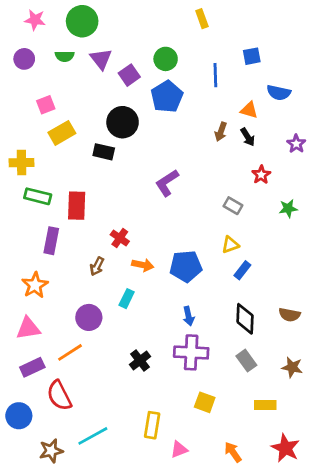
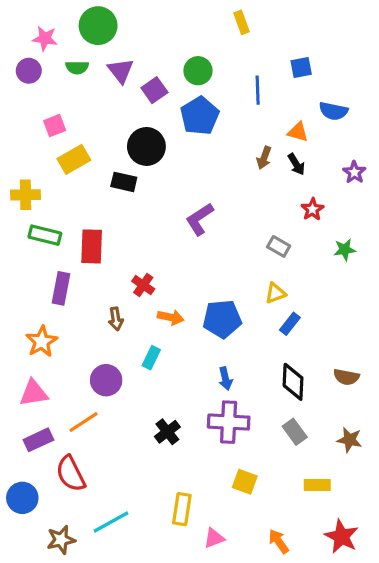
pink star: (35, 20) -> (45, 38), moved
brown arrow: (97, 266) -> (116, 319), turned -36

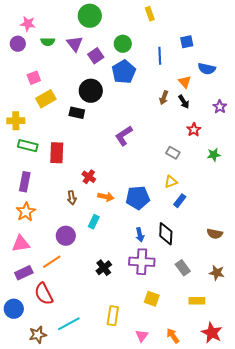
green circle: (98, 26) -> (90, 16), moved
orange triangle: (298, 132) -> (185, 82), turned 32
purple rectangle: (61, 288) -> (25, 182), moved
black diamond: (293, 382) -> (166, 234), moved
pink triangle: (214, 538) -> (142, 336), moved, turned -32

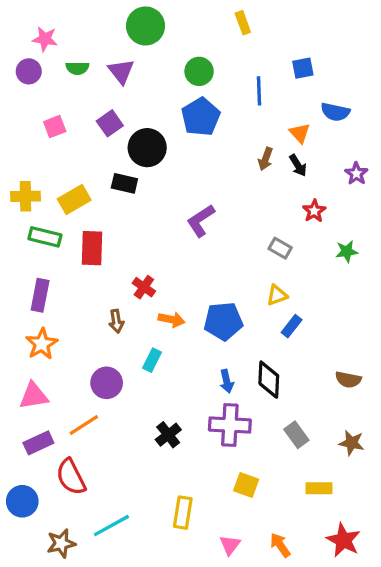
purple square: (96, 56) -> (110, 123), moved
yellow rectangle: (46, 99) -> (74, 200), moved

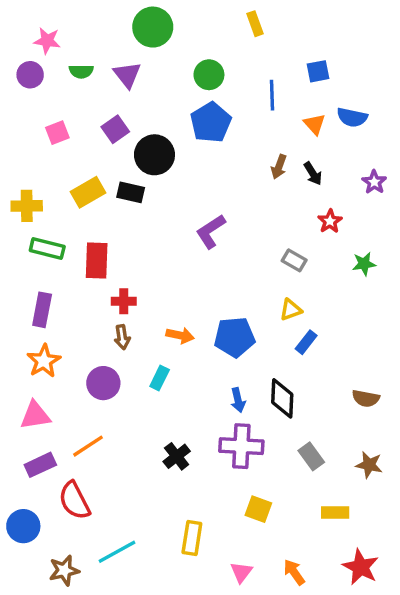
orange triangle: (300, 133) -> (315, 124), moved
yellow rectangle: (74, 200) -> (88, 192), moved
red cross: (144, 287) -> (124, 301), moved, turned -35
purple circle: (107, 383) -> (103, 383), moved

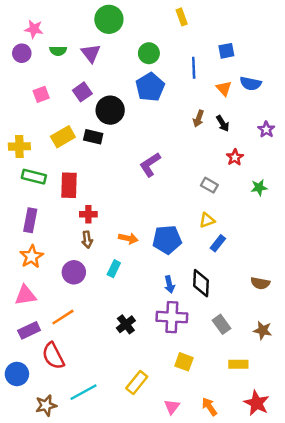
yellow rectangle: (192, 538) -> (137, 382), turned 30

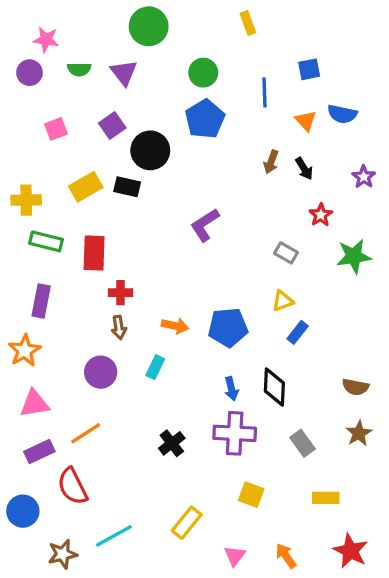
green star: (259, 188) -> (354, 256), size x1.5
orange star: (31, 257) -> (25, 351), moved
brown star: (263, 330) -> (359, 433), moved, turned 30

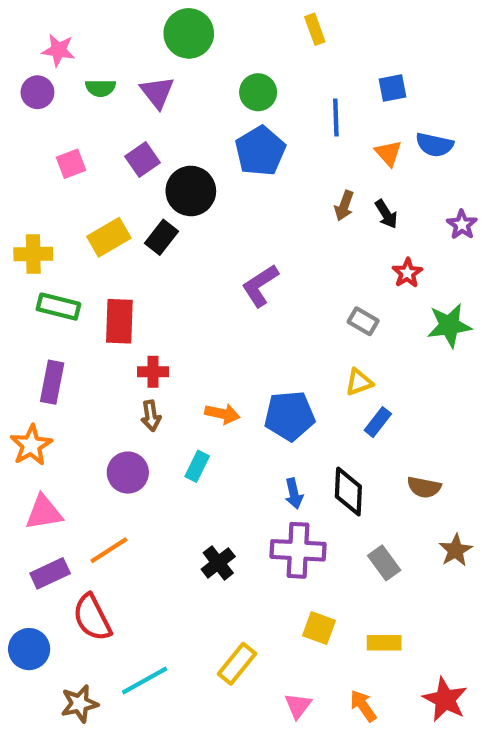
black rectangle: (127, 187) -> (161, 237), turned -65
brown semicircle: (355, 387) -> (424, 487), moved
yellow rectangle: (326, 498) -> (384, 643), moved

